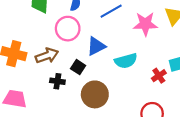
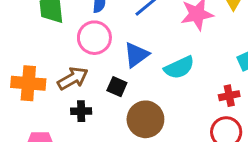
red cross: (159, 76) -> (229, 96), moved, turned 32
black cross: (57, 81) -> (81, 111), moved

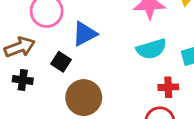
cyan semicircle: (179, 68) -> (151, 49), moved

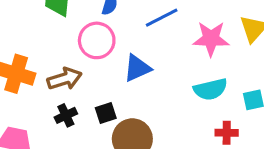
black square: (61, 62) -> (106, 113), moved, turned 36
black cross: (23, 80) -> (66, 115), turned -36

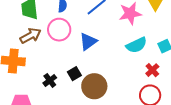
brown arrow: (65, 79) -> (31, 36), moved
red cross: (227, 133) -> (152, 70), turned -32

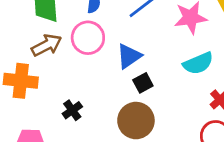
black square: (74, 74) -> (143, 83), moved

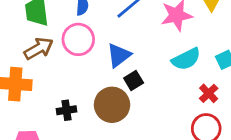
black cross: (72, 110) -> (66, 110), turned 30
brown circle: (136, 121) -> (112, 105), moved

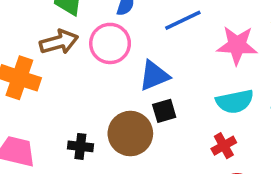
red cross: (209, 93) -> (224, 146), moved
black cross: (66, 110) -> (80, 146), moved

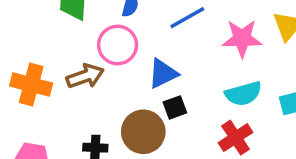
brown arrow: (59, 42) -> (85, 76), moved
red cross: (224, 146) -> (236, 138), size x1.4

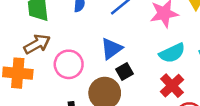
pink circle: (118, 45) -> (69, 64), moved
brown arrow: (85, 76) -> (37, 44), moved

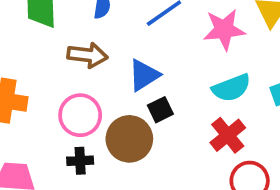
brown arrow: (37, 44) -> (87, 55), moved, turned 32
pink circle: (69, 64) -> (80, 115), moved

